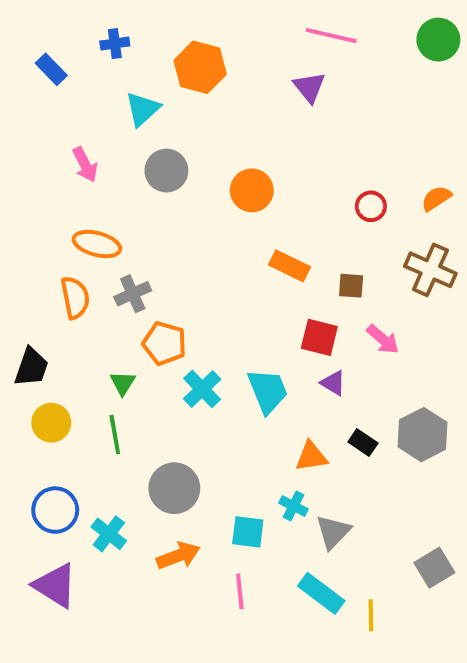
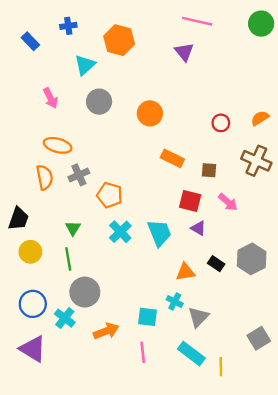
orange pentagon: (164, 343) -> (110, 195), moved
gray circle: (174, 488) -> (85, 292), moved

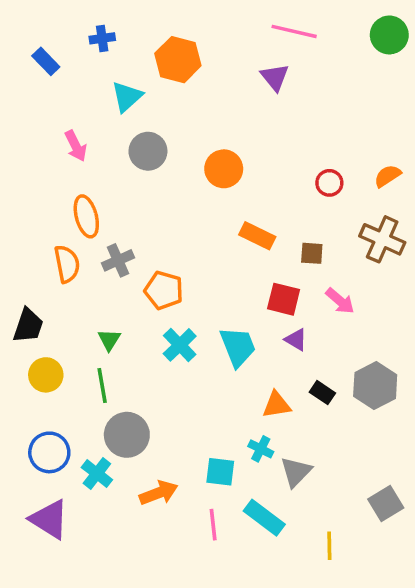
orange ellipse: (58, 145) -> (86, 216), turned 60
cyan rectangle: (191, 354) -> (264, 518), moved

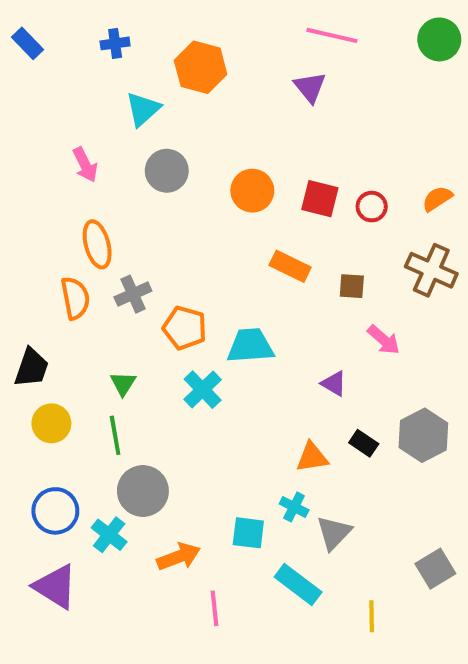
blue rectangle: (46, 61) -> (28, 43), moved
red square: (284, 299) -> (320, 199), moved
cyan trapezoid: (238, 347) -> (250, 346), moved, turned -72
pink line: (213, 525) -> (215, 608), moved

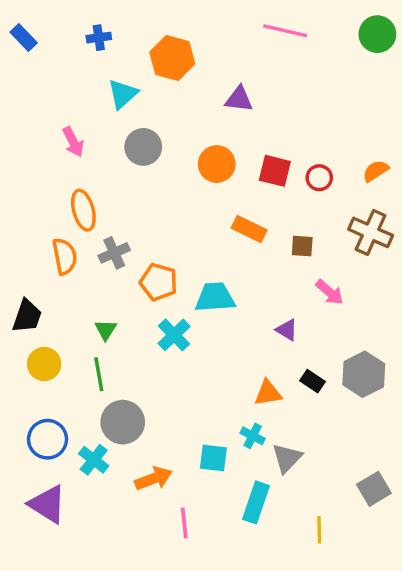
purple triangle: (310, 87) -> (239, 99), moved, turned -44
cyan rectangle: (298, 584) -> (256, 502), turned 72

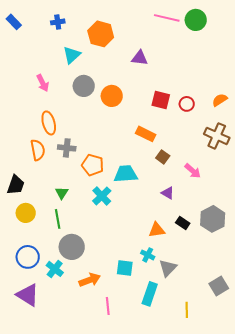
green circle: (377, 34) -> (196, 20), moved
orange circle: (217, 164) -> (112, 96), moved
brown square: (302, 246) -> (163, 157), moved, turned 32
gray cross: (114, 253) -> (67, 148), turned 30

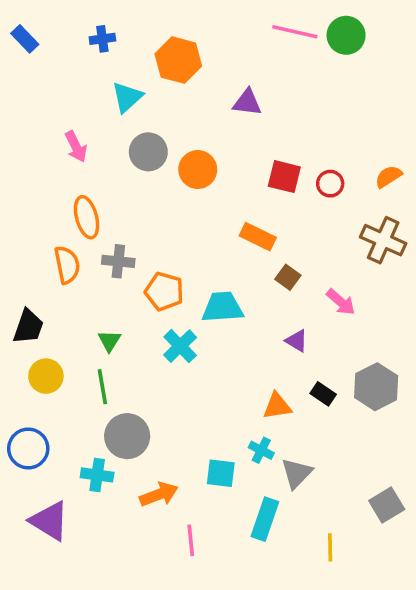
blue circle: (28, 257) -> (28, 448), moved
cyan cross: (55, 269) -> (97, 475), turned -30

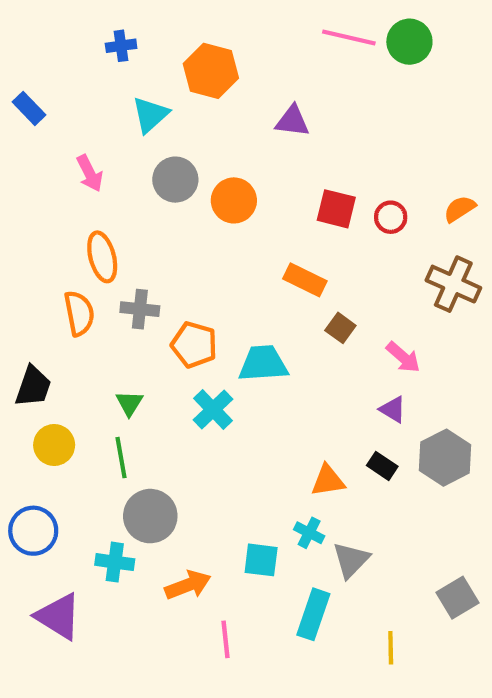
blue rectangle: (25, 39) -> (29, 108), moved
purple triangle: (297, 341) -> (393, 409), moved

